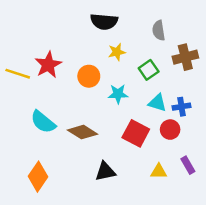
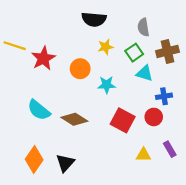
green square: (149, 70) -> (134, 53), moved
yellow line: (18, 74) -> (15, 46), moved
cyan triangle: (157, 103) -> (145, 73), moved
black triangle: (105, 171) -> (65, 163), moved, turned -36

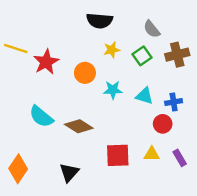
gray semicircle: (143, 27) -> (152, 29), turned -30
cyan triangle: (145, 73) -> (144, 96), moved
red square: (123, 120) -> (118, 155), moved, turned -30
yellow triangle: (143, 155) -> (152, 154), moved
orange diamond: (34, 159) -> (18, 169), moved

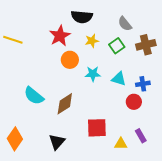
red star: (46, 62) -> (60, 36), moved
brown diamond: (79, 126) -> (65, 104), turned -65
yellow triangle: (152, 154) -> (121, 144), moved
purple rectangle: (180, 158) -> (141, 136), moved

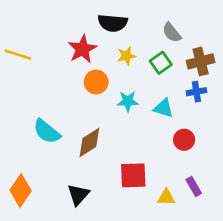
blue cross: (143, 84) -> (196, 92), moved

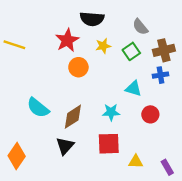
cyan star: (128, 101) -> (111, 112), moved
purple rectangle: (194, 186) -> (167, 167), moved
black triangle: (78, 195) -> (65, 146), moved

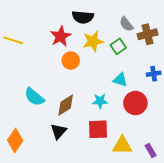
yellow star: (103, 46) -> (93, 41), size x1.5
brown cross: (164, 50) -> (148, 34), moved
blue cross: (160, 75) -> (154, 74), moved
red circle: (150, 114) -> (135, 103), size x1.5
yellow triangle: (136, 162) -> (122, 145), size x1.5

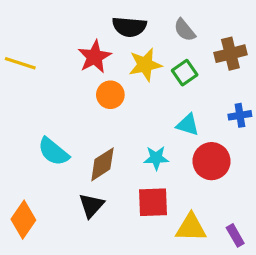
gray semicircle: (126, 24) -> (185, 30), moved

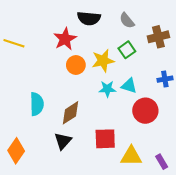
yellow star: (145, 65) -> (103, 61), moved
cyan semicircle: (53, 152) -> (37, 104), turned -130
cyan star: (156, 158) -> (107, 89), moved

